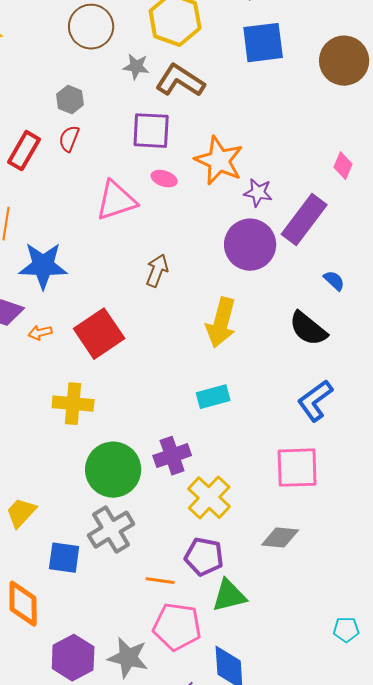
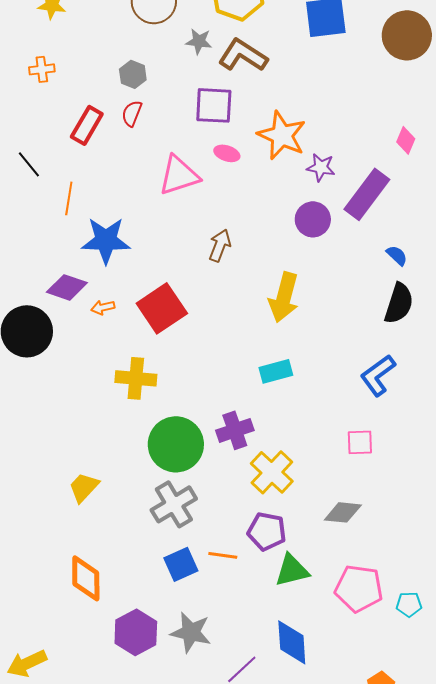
purple circle: (250, 245) -> (313, 219), size x0.7
black semicircle: (308, 329) -> (399, 303), moved, turned -111
pink square: (297, 468) -> (360, 442), size x0.6
blue square: (64, 558) -> (181, 564), moved, turned -32
pink pentagon: (177, 627) -> (359, 588), moved

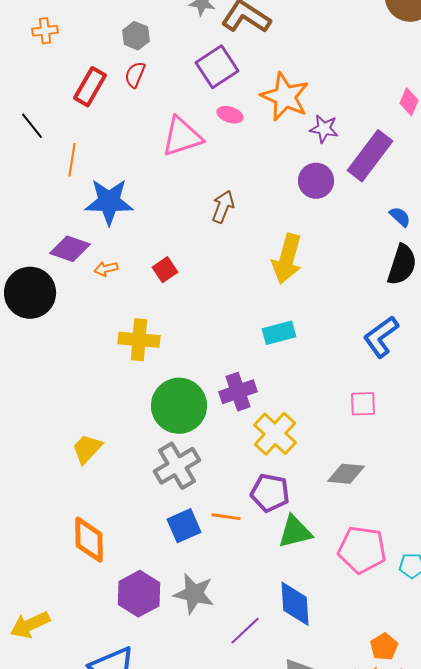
purple square: (214, 105) -> (217, 67), turned -36
red square: (162, 308) -> (165, 270), size x0.5

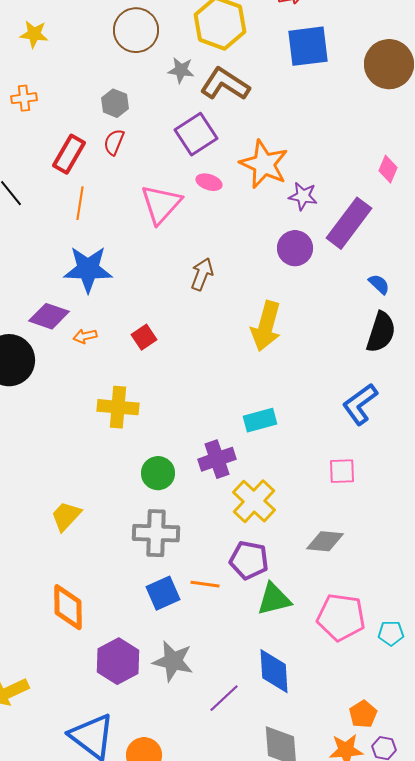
pink triangle: (182, 137) -> (161, 204), turned -30
orange line: (72, 160) -> (80, 203), moved
cyan rectangle: (279, 333) -> (260, 420), moved
green circle: (179, 406) -> (158, 473), size x0.6
gray cross: (177, 466) -> (156, 533), turned 33

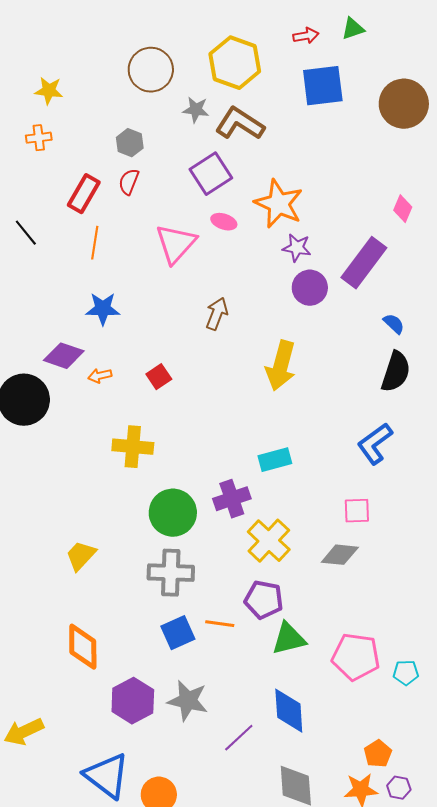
yellow star: (34, 34) -> (49, 91), moved
purple star: (303, 196) -> (297, 248), moved
blue star: (88, 269) -> (103, 309), size x0.7
green circle: (158, 473) -> (173, 513), size x1.4
gray diamond: (325, 541) -> (340, 555), moved

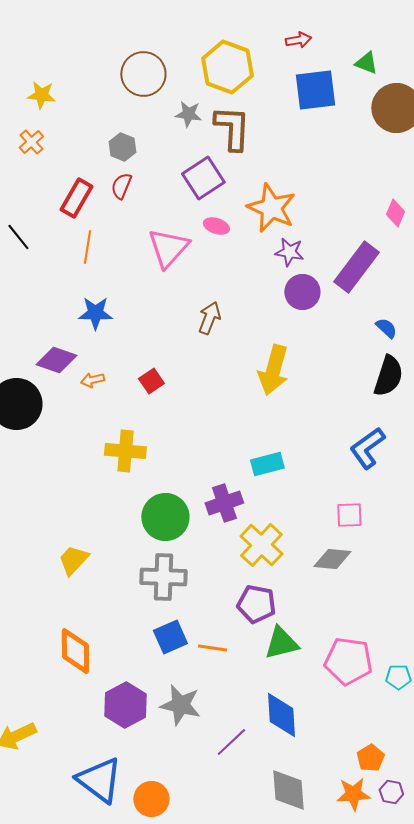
green triangle: (353, 29) -> (366, 63), moved, turned 40
brown L-shape: (240, 124) -> (232, 128), turned 60
orange cross: (39, 138) -> (31, 142), turned -35
orange line: (220, 624) -> (212, 648), moved

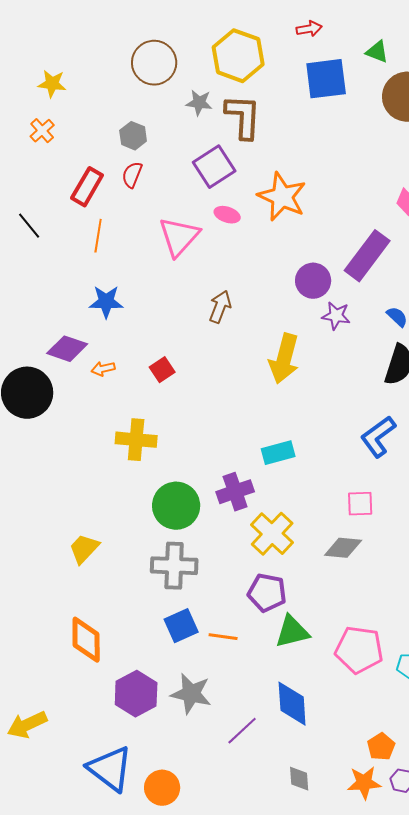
purple star: (289, 252) -> (336, 316), moved
gray diamond: (288, 790) -> (299, 779), size x0.6

